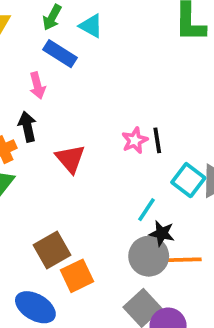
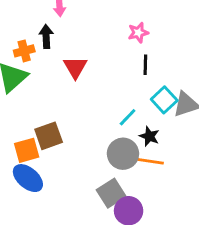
pink star: (135, 140) -> (138, 33), moved
black star: (162, 233) -> (149, 136), moved
orange square: (77, 276) -> (27, 150), moved

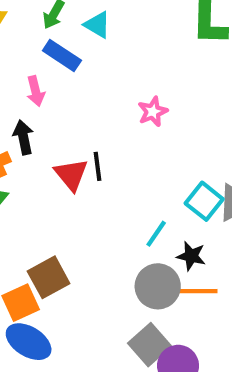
black line: (145, 65) -> (97, 166), moved

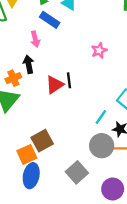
red triangle: (71, 175) -> (55, 85), turned 36
blue ellipse: (29, 342) -> (31, 176), turned 70
gray square: (149, 345) -> (77, 172), moved

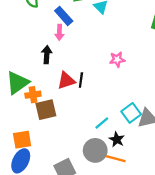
blue rectangle: (50, 20) -> (64, 16), moved
orange cross: (13, 78) -> (33, 95), moved
brown square: (42, 141) -> (46, 110), moved

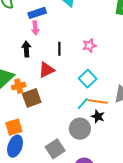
blue rectangle: (64, 16) -> (37, 13), turned -60
black line: (81, 80) -> (59, 49), moved
cyan square: (131, 113) -> (88, 79), moved
orange line: (115, 158) -> (98, 101), moved

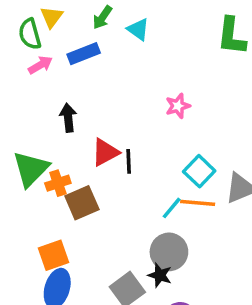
pink arrow: (35, 28) -> (40, 65), moved, turned -112
black line: (59, 49) -> (129, 161), moved
cyan square: (88, 79) -> (199, 171), moved
black star: (98, 116) -> (160, 275), moved

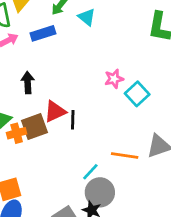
cyan square: (199, 171) -> (137, 94), moved
brown square: (82, 203) -> (34, 126), moved
cyan line: (172, 208) -> (90, 172), moved

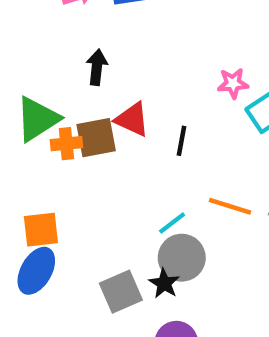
red triangle: (55, 111) -> (132, 119), turned 40
black line: (73, 120) -> (181, 141), moved

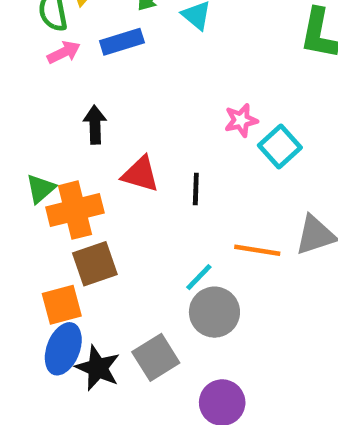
green triangle: (37, 119) -> (41, 189), size x0.6
brown square: (96, 138) -> (95, 264), moved
orange cross: (66, 144) -> (75, 210), size x1.6
black star: (164, 283) -> (98, 368), moved, size x1.4

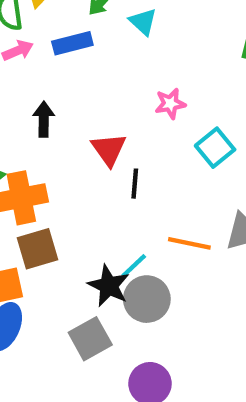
pink star: (241, 120) -> (170, 104), moved
red triangle: (140, 174) -> (109, 149), moved, turned 36
black star: (98, 368) -> (109, 286), moved

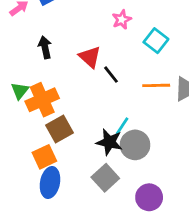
black line: (135, 184) -> (111, 75), turned -30
orange line: (189, 243) -> (156, 85), moved

